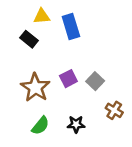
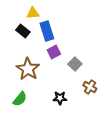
blue rectangle: (71, 26) -> (47, 31), moved
purple square: (68, 79) -> (54, 52), moved
green semicircle: (40, 126) -> (20, 99), moved

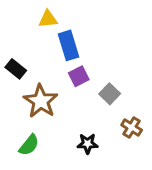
black rectangle: (23, 31) -> (16, 69), moved

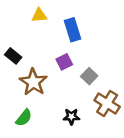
blue rectangle: (69, 45) -> (73, 30), moved
brown cross: (132, 128) -> (107, 104), size x1.5

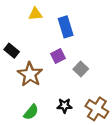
brown cross: (107, 104) -> (97, 109), moved
green semicircle: (24, 118) -> (31, 112), moved

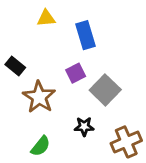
gray square: (81, 69) -> (105, 90), size x1.5
black star: (65, 106) -> (84, 126), moved
brown cross: (97, 109) -> (126, 142), turned 35

